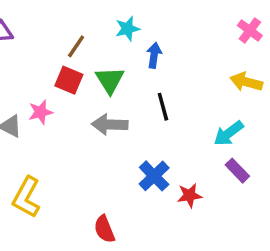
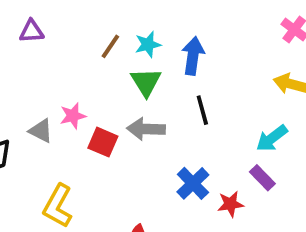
cyan star: (127, 29) -> (148, 44), moved
blue arrow: (154, 55) -> (193, 56), size x1.4
red square: (69, 80) -> (103, 142), moved
purple rectangle: (237, 171) -> (262, 178), moved

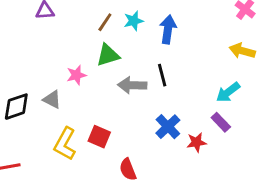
green triangle: (146, 82) -> (108, 55), moved, turned 45
black line: (202, 110) -> (162, 75), moved
gray triangle: (41, 131) -> (52, 99), moved
red square: (103, 142) -> (99, 137), moved

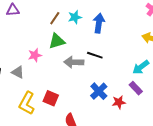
black line: (162, 75) -> (95, 55), turned -56

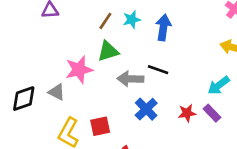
pink star: (35, 55) -> (79, 70), size x1.5
blue cross: (99, 91) -> (146, 109), moved
red square: (51, 98) -> (100, 126), turned -35
red star: (119, 102) -> (187, 113), moved

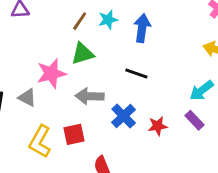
gray arrow: (130, 79) -> (90, 96), moved
red star: (187, 113) -> (158, 126), moved

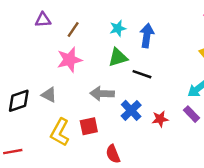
brown line: (80, 21) -> (73, 30), moved
green triangle: (82, 54) -> (118, 57), moved
pink star: (51, 73) -> (70, 60), moved

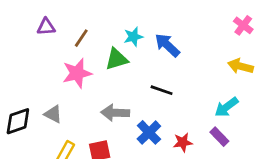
blue arrow: (147, 36) -> (167, 45), turned -55
green triangle: (118, 57) -> (117, 59), moved

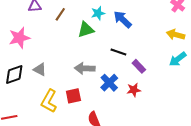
pink star: (77, 73) -> (19, 38), moved
cyan arrow: (226, 107) -> (178, 59), moved
purple rectangle: (219, 137) -> (139, 66), moved

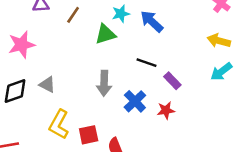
gray arrow: (85, 68) -> (104, 83), turned -90
red square: (73, 96) -> (89, 135), moved

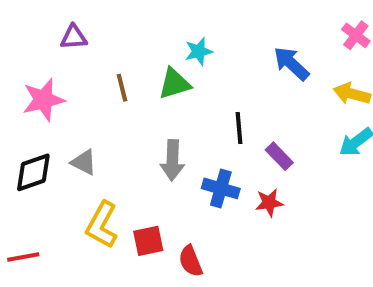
brown line: (73, 15) -> (122, 88), moved, turned -48
blue arrow: (152, 21) -> (291, 63), moved
black line: (147, 63) -> (239, 128), turned 66
blue cross: (135, 101) -> (221, 188), turned -30

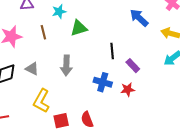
cyan star: (199, 51) -> (59, 12), moved
brown line: (122, 88) -> (43, 32), moved
gray arrow: (172, 160) -> (66, 66), moved
red square: (148, 241) -> (61, 121), moved

